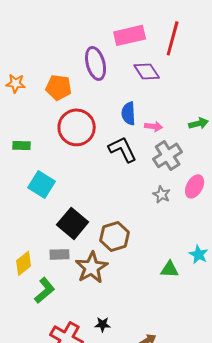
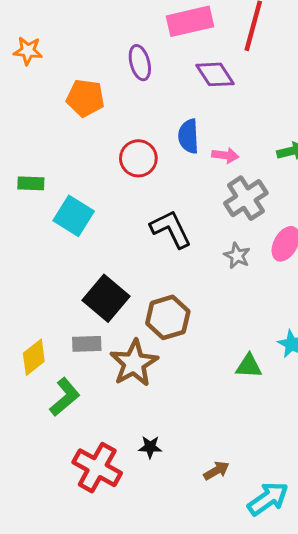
purple ellipse: (96, 63) -> (140, 63), size x0.7
orange star: (16, 83) -> (28, 51), moved
red circle: (77, 127) -> (138, 158), moved, size x0.7
black L-shape: (123, 149) -> (171, 229), moved
cyan square: (42, 184) -> (74, 216), moved

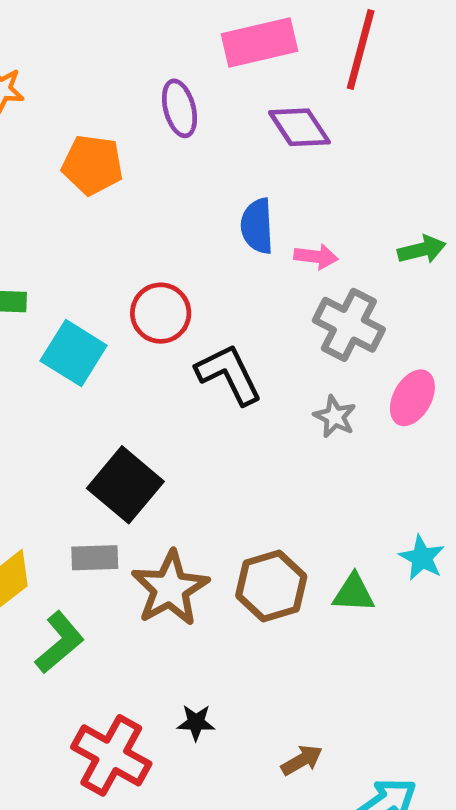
red circle: (138, 158) -> (161, 313), moved
gray cross: (246, 198) -> (349, 325), turned -30
brown hexagon: (168, 317) -> (271, 586), moved

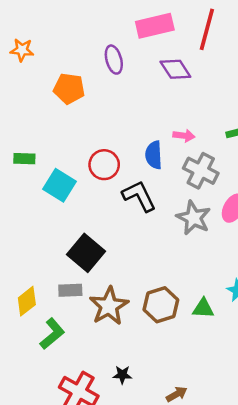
blue semicircle: (257, 226) -> (154, 155), moved
gray star: (335, 417) -> (194, 218), size x1.6

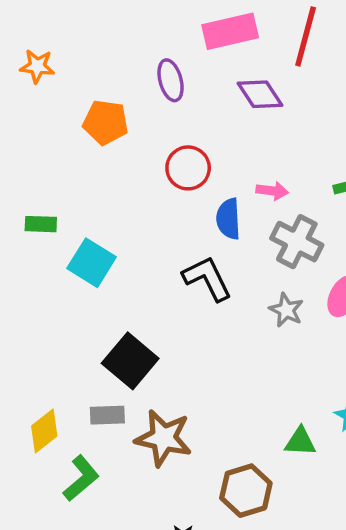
red circle: (104, 165) -> (188, 168), moved
gray star: (194, 218) -> (286, 310), size x0.7
brown hexagon: (161, 305) -> (246, 491), moved
brown star: (109, 306) -> (164, 438), turned -30

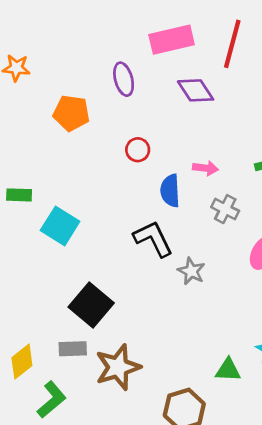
red circle: (188, 168) -> (138, 150), size x0.7
gray cross: (297, 242) -> (225, 209), size x0.7
gray star: (286, 310) -> (191, 271), moved
brown star: (164, 438) -> (118, 367), turned -30

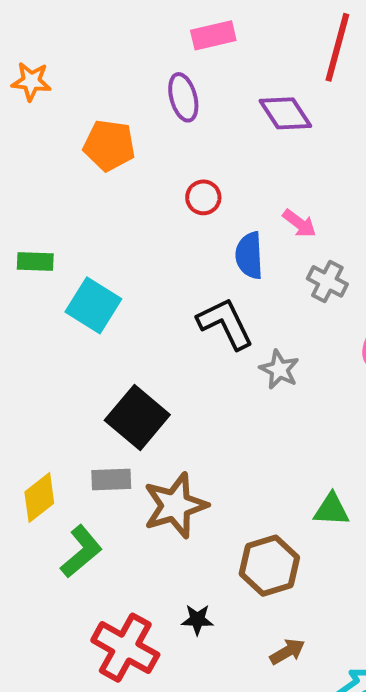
pink rectangle: (172, 40) -> (213, 35), moved, size x0.7
pink arrow: (205, 168) -> (299, 223), turned 30

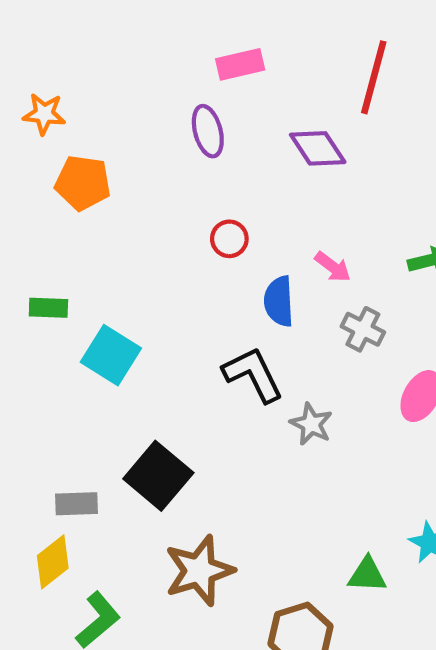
orange pentagon: (109, 145) -> (83, 183), moved
gray rectangle: (111, 480) -> (76, 504), moved

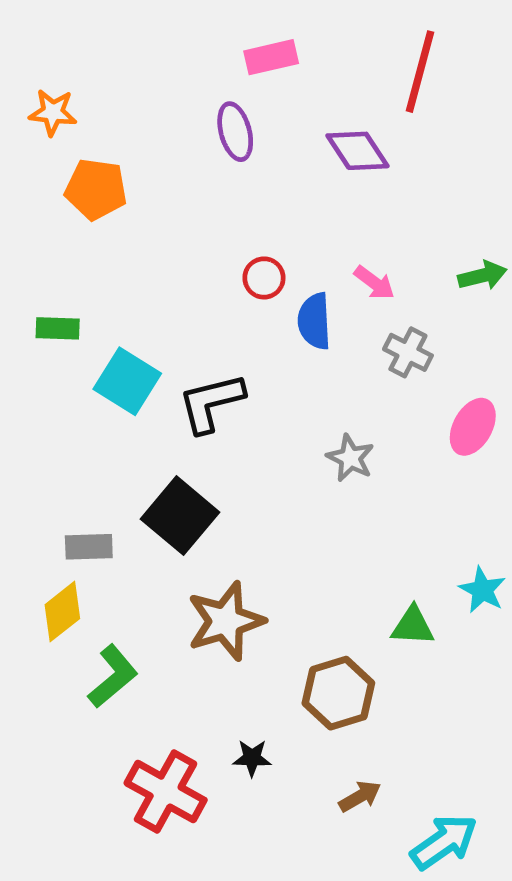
red circle: (229, 239) -> (264, 278), moved
black L-shape: (253, 375) -> (211, 403), moved, turned -78

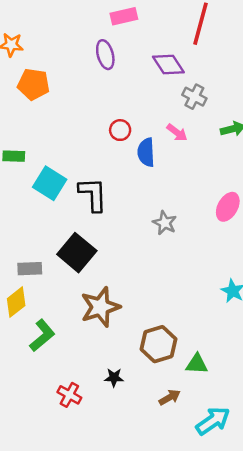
gray cross: (408, 352) -> (194, 97), moved
black L-shape: (211, 403) -> (93, 194), turned 102
green triangle: (413, 626) -> (197, 364), moved
red cross: (166, 792) -> (69, 395), size x0.6

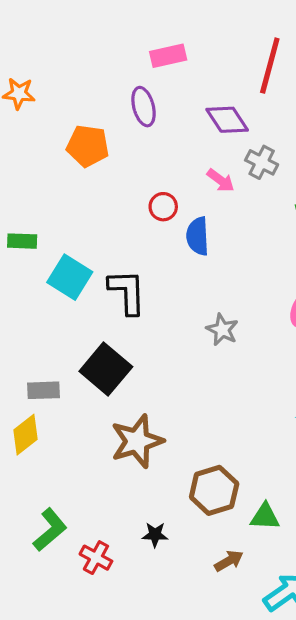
orange pentagon: (34, 84) -> (88, 146), moved
pink arrow: (177, 133) -> (221, 180), moved
green L-shape: (42, 335) -> (50, 530), moved

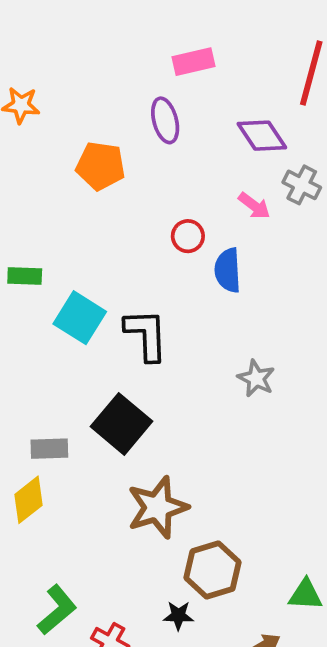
brown hexagon: (214, 490) -> (213, 570), moved

